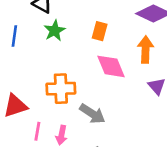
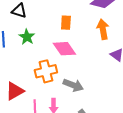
green star: (55, 31) -> (27, 37), moved
pink diamond: (111, 66) -> (64, 49), moved

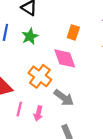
orange cross: (46, 71) -> (40, 76), turned 35

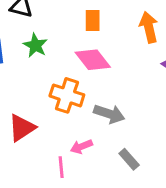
pink line: (19, 109) -> (61, 167), moved
pink arrow: (38, 113) -> (81, 147), turned 72

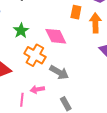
orange rectangle: (93, 21) -> (76, 12), moved
green star: (35, 45) -> (21, 31), moved

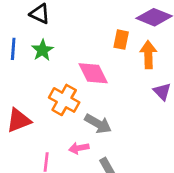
green star: (21, 31) -> (42, 50), moved
pink arrow: (37, 89) -> (79, 148), moved

